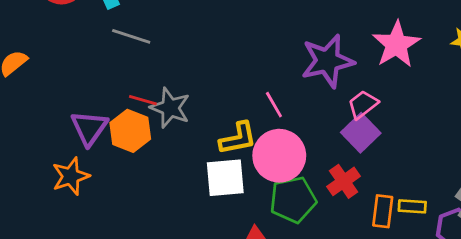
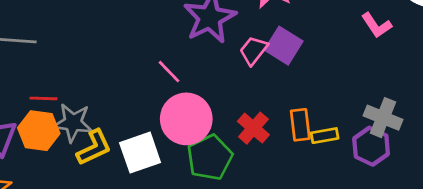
gray star: (170, 108) -> (73, 123), moved
purple square: (361, 133) -> (284, 46), moved
yellow L-shape: (238, 138) -> (94, 148), moved
orange rectangle: (383, 211) -> (300, 125), moved

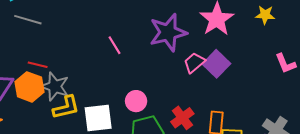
pink line: (169, 72) -> (115, 45), moved
pink circle: (186, 119) -> (136, 101), size x0.6

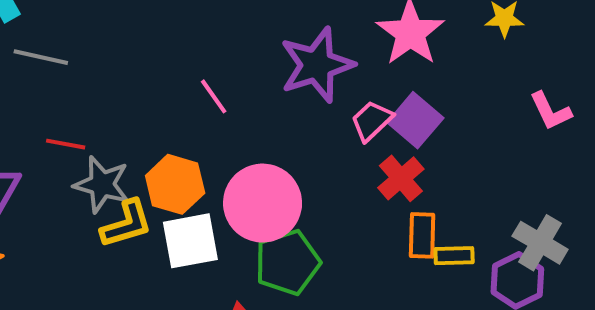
orange hexagon: (29, 87) -> (175, 184), moved
pink circle: (136, 101) -> (263, 203), size x1.8
red cross: (182, 118) -> (401, 178), moved

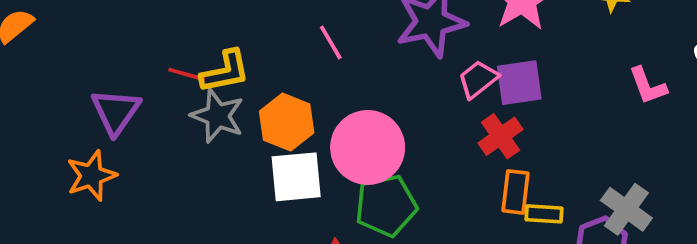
purple square: (415, 120) -> (519, 83), turned 36
yellow L-shape: (126, 224) -> (225, 72), moved

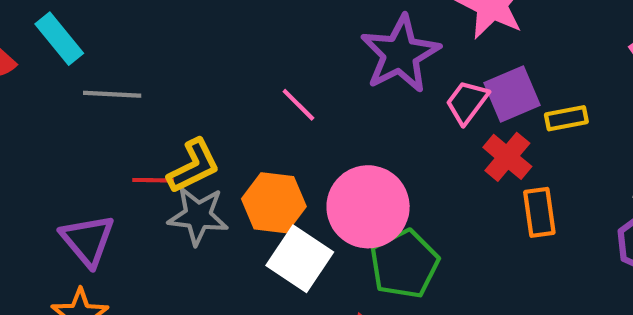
white square: (296, 177) -> (300, 259), turned -36
yellow rectangle: (544, 214) -> (566, 118), moved

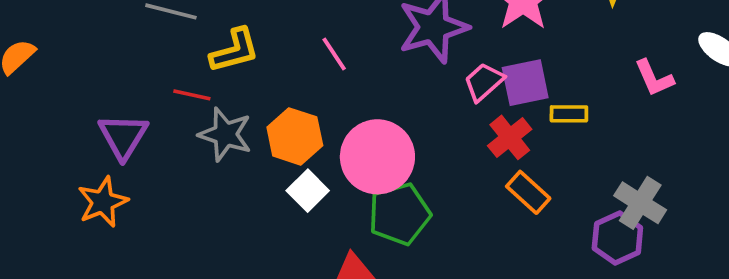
yellow L-shape: (194, 166) -> (235, 51), moved
orange rectangle: (539, 212) -> (528, 192), turned -51
white square: (300, 259) -> (308, 191), size x0.7

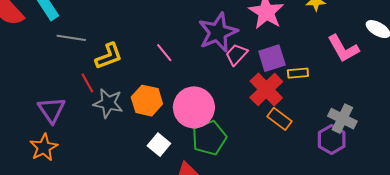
pink L-shape: (654, 78) -> (343, 49), size x1.4
pink trapezoid: (484, 82) -> (236, 55), moved
red line: (192, 95) -> (87, 83), turned 54
red cross: (510, 137) -> (266, 89), size x1.4
white square: (308, 191) -> (159, 145), moved

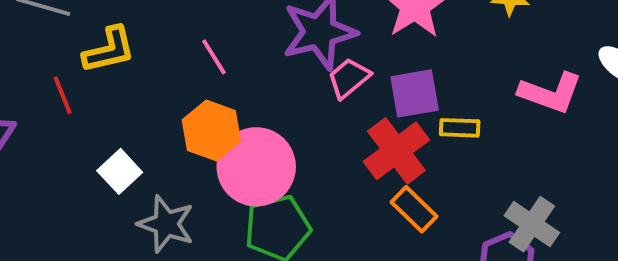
pink L-shape: (343, 49) -> (551, 93), turned -48
orange hexagon: (147, 101) -> (211, 130), moved
gray star: (108, 103) -> (166, 224), moved
white square: (159, 145) -> (120, 171), moved

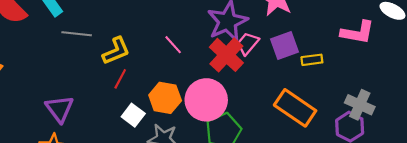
red line: (63, 95) -> (120, 79), moved, turned 60
orange hexagon: (211, 130) -> (165, 98), moved
red cross: (396, 151) -> (226, 55), moved
orange rectangle: (414, 209) -> (295, 108), size x1.6

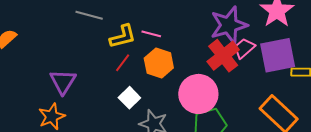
pink line: (173, 45) -> (151, 34), moved, turned -42
purple square: (284, 46) -> (278, 55), size x1.4
orange hexagon: (165, 98) -> (159, 63), moved

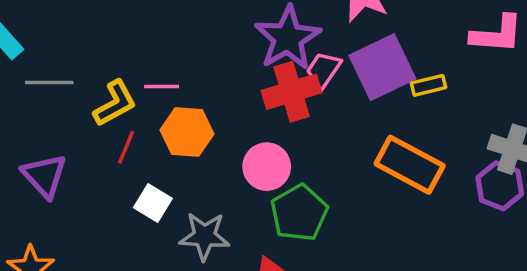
red cross: (223, 56) -> (291, 92), turned 36
purple triangle: (63, 82) -> (44, 176), moved
pink circle: (198, 94) -> (267, 167), size x0.7

